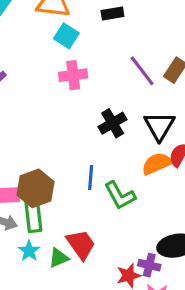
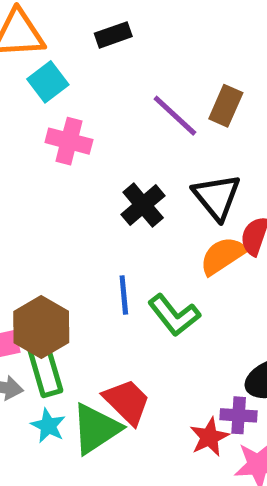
cyan square: (66, 36) -> (48, 82), turned 30
pink cross: (73, 75) -> (69, 141), turned 32
green triangle: (59, 258) -> (96, 429), size x1.6

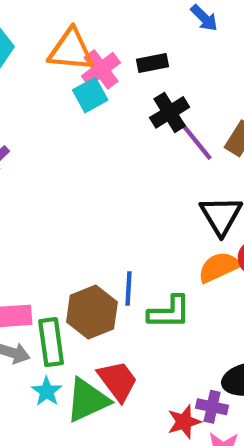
pink cross: (69, 141) -> (101, 69), moved, turned 30
black cross: (143, 205) -> (170, 112), moved
green L-shape: (174, 315) -> (169, 312), turned -60
brown hexagon: (41, 327) -> (92, 312), moved

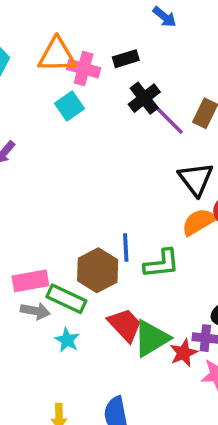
pink cross: (101, 69) -> (84, 69), turned -32
cyan square: (90, 95) -> (70, 106), moved
green rectangle: (51, 342) -> (66, 299), turned -51
green triangle: (87, 400) -> (151, 338), moved

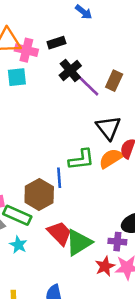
cyan square: (70, 106) -> (17, 77), turned 30
green L-shape: (162, 264) -> (81, 160), moved
red star: (184, 353) -> (105, 266), moved

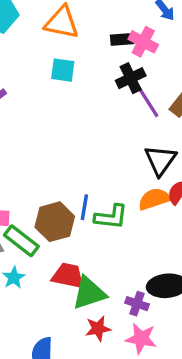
pink cross: (26, 50) -> (143, 42), moved
green L-shape: (81, 160) -> (111, 217), moved
red trapezoid: (60, 233) -> (68, 276), turned -48
red star: (105, 266) -> (98, 329), moved

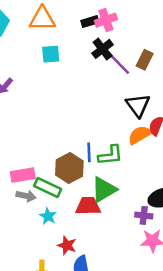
pink cross: (143, 42) -> (106, 20), turned -35
green triangle: (89, 293) -> (104, 189), moved
red star: (98, 329) -> (67, 245), moved, turned -30

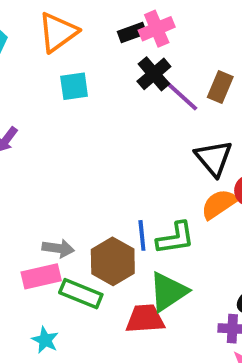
orange triangle: (42, 19) -> (58, 32), turned -32
gray arrow: (26, 196) -> (58, 248), moved
cyan star: (48, 216) -> (45, 340), moved

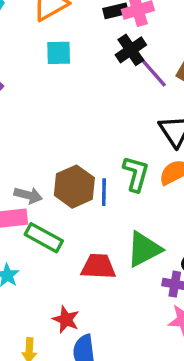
green L-shape: (175, 238) -> (136, 174), moved, turned -72
brown hexagon: (113, 261) -> (74, 187), moved
green triangle: (168, 292) -> (144, 249), moved

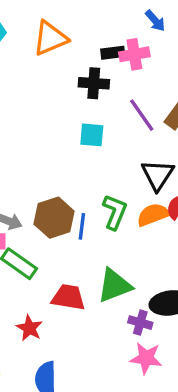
black cross: (131, 50) -> (94, 83), moved, turned 32
cyan square: (59, 53) -> (92, 135), moved
red star: (66, 319) -> (29, 328), moved

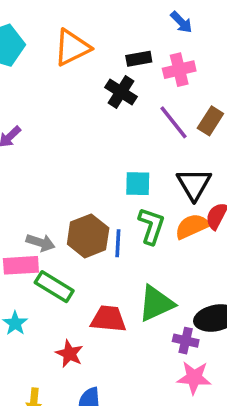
pink cross: (134, 54) -> (179, 70), moved
black cross: (94, 83) -> (121, 92), turned 32
cyan square: (92, 135) -> (138, 184), moved

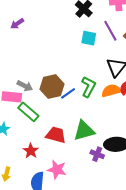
cyan square: (138, 184) -> (89, 38), moved
blue line: (118, 243) -> (68, 93), turned 42
pink star: (194, 378) -> (57, 170), moved

